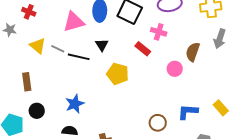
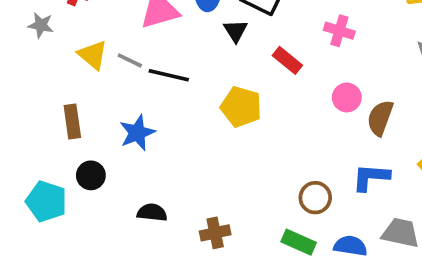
pink cross: (159, 32) -> (339, 31), moved
black triangle: (102, 45) -> (236, 31), moved
brown semicircle: (193, 52) -> (380, 118), moved
blue star: (75, 104) -> (137, 133), moved

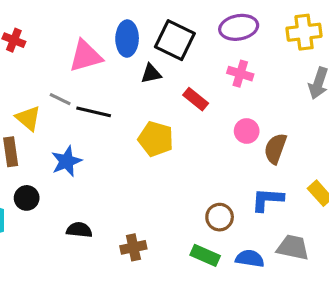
black triangle: (236, 31) -> (151, 74), turned 50
yellow triangle: (93, 55) -> (28, 118), moved

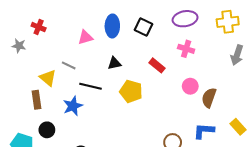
black square: (175, 40) -> (143, 27), size x0.7
pink triangle: (86, 56) -> (85, 37), size x0.7
black triangle: (151, 74) -> (114, 63), moved
black line: (94, 112) -> (91, 86), moved

